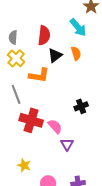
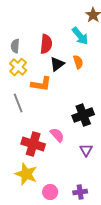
black cross: (81, 106) -> (83, 115), size x1.5
red cross: (31, 120) -> (33, 144), moved
purple triangle: (67, 144) -> (86, 150), moved
yellow star: (24, 165) -> (26, 174), size x1.6

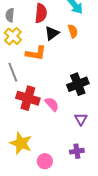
red cross: (33, 144) -> (28, 98), moved
purple cross: (80, 192) -> (77, 151), moved

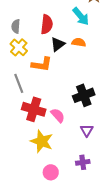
orange semicircle: (73, 31) -> (79, 42), turned -64
yellow star: (21, 143) -> (42, 141), moved

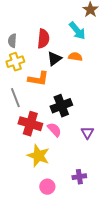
yellow cross: (19, 47) -> (15, 62), turned 30
black cross: (84, 95) -> (61, 106), moved
purple triangle: (87, 130) -> (87, 133), moved

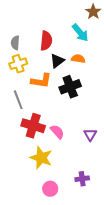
black cross: (61, 106) -> (70, 87), moved

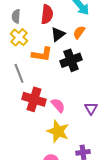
orange semicircle: (78, 59) -> (79, 32), turned -64
yellow cross: (18, 64) -> (19, 37), turned -30
yellow star: (41, 158) -> (58, 131), moved

